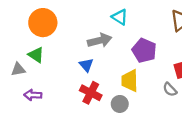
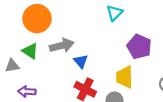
cyan triangle: (120, 17) -> (114, 13), turned 42
gray arrow: (100, 40) -> (62, 45), moved

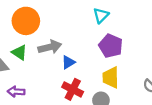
purple pentagon: (139, 47) -> (111, 46), moved
blue triangle: (81, 61) -> (68, 62), turned 40

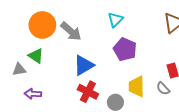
gray arrow: (50, 47) -> (71, 31), moved, turned 55
blue triangle: (68, 62) -> (84, 65), size x1.5
yellow trapezoid: (111, 77) -> (137, 86), moved

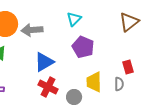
gray arrow: (71, 31) -> (32, 30), turned 135
gray semicircle: (163, 89) -> (119, 84), turned -136

